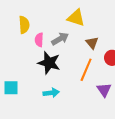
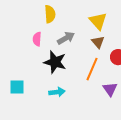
yellow triangle: (76, 18) -> (98, 21), moved, turned 30
yellow semicircle: (24, 25) -> (50, 14), moved
pink semicircle: (39, 40) -> (37, 39), moved

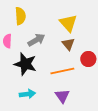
orange line: (92, 69) -> (62, 71), turned 55
purple triangle: (110, 89) -> (62, 96), moved

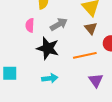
purple triangle: (62, 96) -> (96, 80), moved

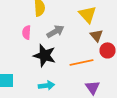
brown triangle: (91, 28) -> (96, 35), moved

